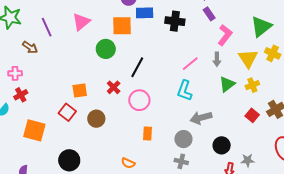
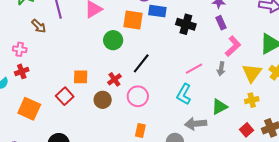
green triangle: (227, 84) -> (219, 107), moved
brown circle: (96, 119) -> (103, 100), moved

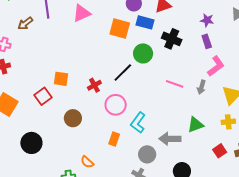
brown arrow: (39, 26) -> (25, 23), turned 91
green circle: (113, 40) -> (143, 53), moved
pink line: (194, 69) -> (175, 84), turned 42
cyan L-shape: (184, 94) -> (138, 123), moved
brown circle: (103, 100) -> (73, 118), moved

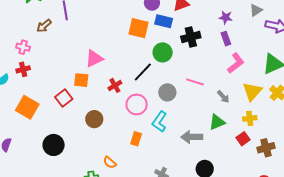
pink triangle: (82, 13) -> (94, 59), moved
black cross: (172, 39) -> (191, 37), turned -36
gray arrow: (201, 87) -> (223, 97), moved, turned -56
red square: (220, 151) -> (243, 139), moved
gray circle: (147, 154) -> (167, 92), moved

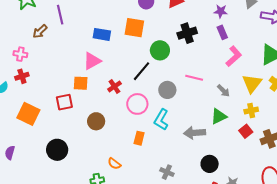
blue rectangle: (164, 21) -> (102, 34), moved
red square: (64, 98) -> (64, 102), turned 30

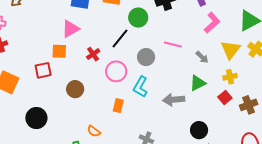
black circle: (210, 164) -> (199, 130), moved

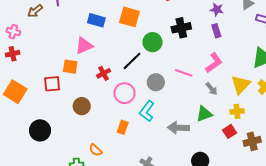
pink L-shape: (212, 23) -> (214, 63), moved

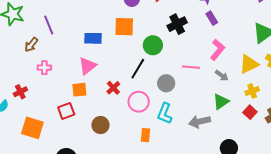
pink cross: (13, 32) -> (44, 68), moved
yellow triangle: (241, 85) -> (249, 64), turned 35

